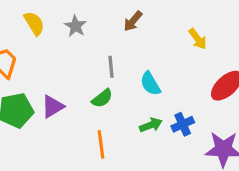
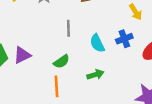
green semicircle: (102, 98) -> (61, 62), moved
blue cross: (183, 124) -> (124, 39), moved

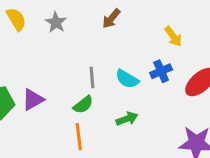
gray line: (68, 28) -> (92, 77), moved
cyan semicircle: (97, 43) -> (127, 79), turned -30

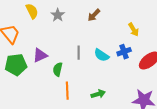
purple triangle: (33, 100) -> (40, 55), moved
green semicircle: (83, 105) -> (58, 69), moved, turned 136
green arrow: (127, 119) -> (98, 94), moved

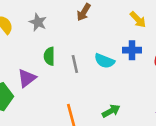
blue cross: (124, 52) -> (132, 50), turned 32
green semicircle: (58, 69) -> (49, 56), moved

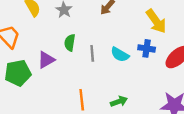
yellow arrow: (138, 20) -> (156, 21), size x1.5

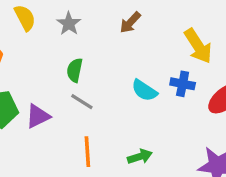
gray line: (92, 53) -> (82, 102), moved, turned -56
purple triangle: (46, 60) -> (38, 116), moved

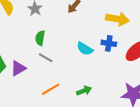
yellow arrow: (198, 46) -> (117, 19), turned -45
orange line: (87, 152) -> (51, 89), turned 66

